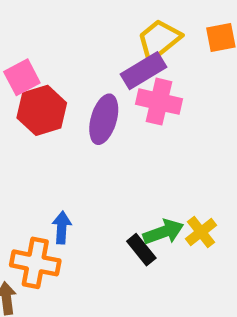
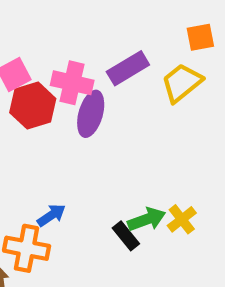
yellow trapezoid: (159, 40) -> (182, 83), moved
pink cross: (159, 102) -> (72, 83), moved
blue arrow: (62, 228) -> (51, 215), turned 52

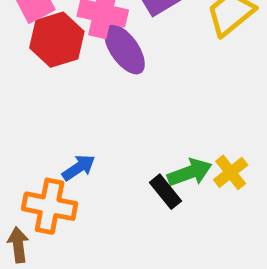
purple ellipse: (91, 114) -> (124, 49), turned -51

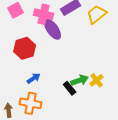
red hexagon: (57, 40) -> (25, 48), moved
orange cross: (50, 206) -> (31, 103), moved

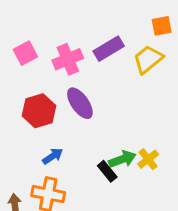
pink cross: (44, 14) -> (68, 59), turned -36
purple ellipse: (53, 29) -> (80, 103), moved

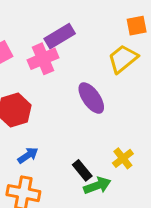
purple rectangle: (109, 49) -> (60, 36), moved
purple ellipse: (80, 103) -> (91, 98), moved
green arrow: (122, 159) -> (97, 186), moved

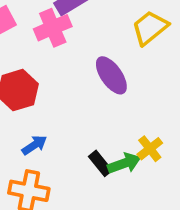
green arrow: (97, 186) -> (124, 163), moved

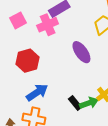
blue arrow: (34, 145) -> (37, 92), size x1.5

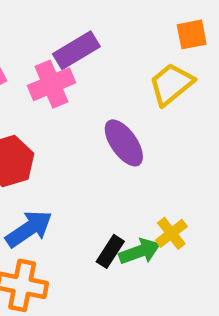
black rectangle: (75, 103) -> (110, 251), turned 72

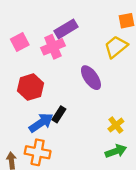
black rectangle: (110, 251) -> (59, 114), moved
green arrow: (140, 251) -> (116, 151), moved

